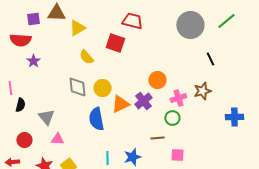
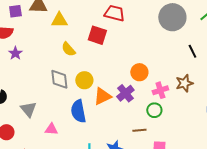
yellow triangle: (77, 28) -> (59, 20), turned 30
pink triangle: (57, 139) -> (51, 129), moved

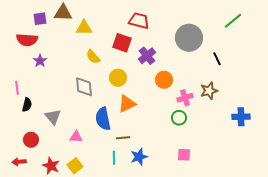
gray circle: (172, 17) -> (189, 38), moved
yellow circle: (84, 80) -> (118, 78), moved
purple cross: (125, 93) -> (147, 56), moved
brown line: (139, 130) -> (123, 138), moved

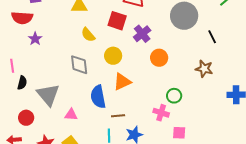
brown star: (209, 91) -> (204, 69), turned 30
pink cross: (185, 98) -> (161, 113), moved, turned 35
gray triangle: (53, 117) -> (48, 95), size x1.4

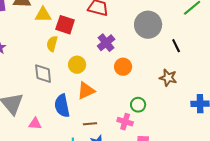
red square: (117, 21) -> (65, 25), moved
yellow semicircle: (88, 35) -> (52, 44), turned 56
brown line: (118, 116) -> (90, 124), moved

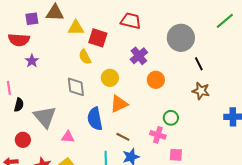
yellow semicircle: (52, 44) -> (85, 57), turned -42
black line: (176, 46) -> (199, 64), moved
brown line: (90, 124) -> (123, 137), turned 32

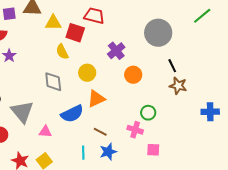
red trapezoid: (131, 21) -> (94, 16), moved
black line: (199, 64) -> (172, 66), moved
blue semicircle: (95, 119) -> (72, 114), turned -105

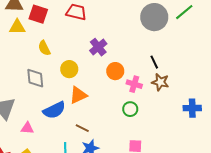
yellow triangle: (53, 23) -> (17, 27), moved
red square: (75, 33) -> (38, 14), moved
gray circle: (158, 33) -> (154, 17), moved
pink cross: (135, 130) -> (134, 84), moved

